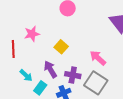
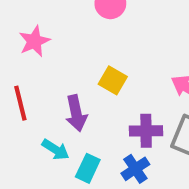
pink star: (32, 34) -> (34, 41), moved
purple arrow: (50, 69) -> (76, 113), moved, turned -150

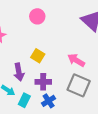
purple cross: (146, 131) -> (43, 82), moved

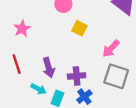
yellow square: (38, 56) -> (79, 28), moved
pink arrow: (76, 60) -> (111, 49), turned -72

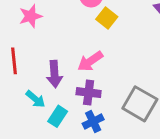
yellow square: (79, 28) -> (107, 18), moved
pink arrow: (111, 49) -> (90, 61), moved

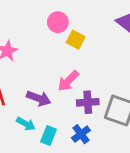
purple arrow: (55, 74) -> (39, 98), turned -55
purple cross: (89, 93) -> (88, 102), moved

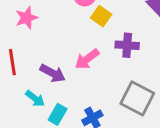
purple cross: (88, 102) -> (127, 45), moved

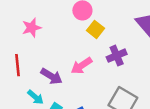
purple cross: (127, 45) -> (117, 56), turned -30

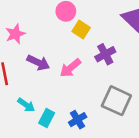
purple arrow: (52, 76) -> (38, 63), moved

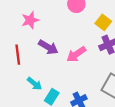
yellow square: (81, 29) -> (103, 22), moved

